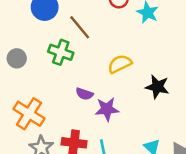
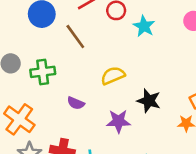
green cross: (61, 52) -> (43, 72), moved, turned -30
purple star: (107, 109) -> (118, 121), moved

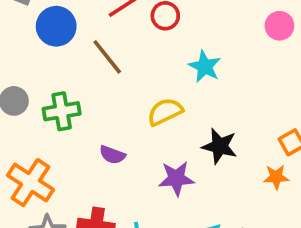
cyan star: (144, 26) -> (205, 67), moved

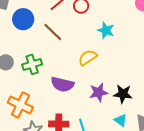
black star: (220, 146) -> (123, 94), moved
purple semicircle: (112, 155) -> (62, 84), size x1.6

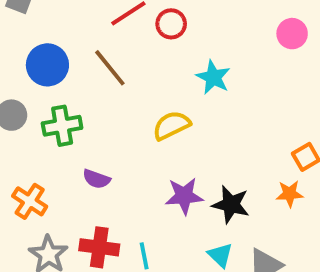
blue circle: (23, 19) -> (47, 65), moved
purple semicircle: (62, 84) -> (96, 179), moved, size x0.6
orange cross: (20, 105) -> (30, 201), size x0.7

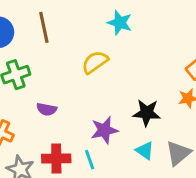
brown line: (110, 68) -> (44, 27), turned 36
purple star: (184, 196) -> (104, 130), moved

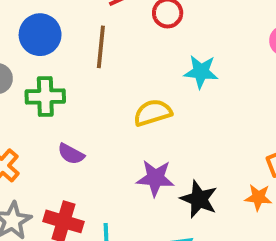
cyan star: (120, 23) -> (201, 72), turned -30
purple star: (104, 130) -> (155, 178), moved

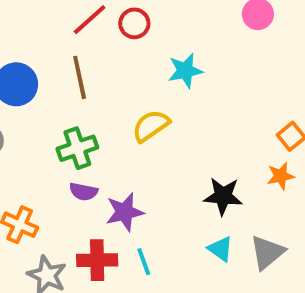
green cross: (45, 96) -> (77, 148), moved
purple star: (155, 178) -> (125, 212), moved

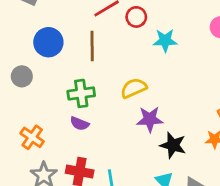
cyan star: (185, 71) -> (165, 41), moved
purple star: (125, 212) -> (150, 119), moved

